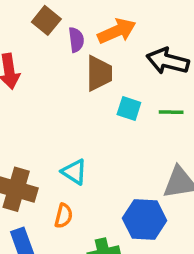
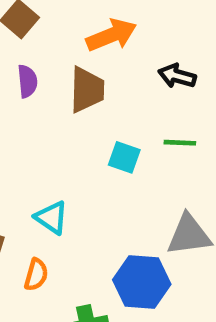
purple semicircle: (76, 40) -> (27, 81), moved
black arrow: (168, 61) -> (177, 76), size x0.7
cyan square: (129, 109) -> (124, 157), moved

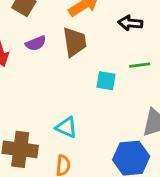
purple semicircle: (27, 81) -> (36, 43), turned 84

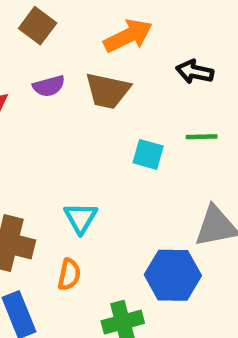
brown trapezoid: (75, 42) -> (108, 91), turned 104
cyan triangle: (66, 127) -> (81, 218), turned 30

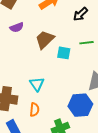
black arrow: (195, 72) -> (80, 14), turned -49
brown trapezoid: (108, 91) -> (45, 39), moved, turned 130

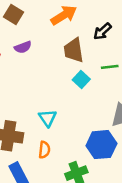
brown trapezoid: (45, 39) -> (74, 50), moved, turned -55
cyan square: (64, 53) -> (81, 79), turned 32

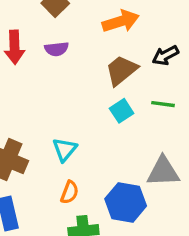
brown trapezoid: (74, 50) -> (121, 70), turned 45
orange semicircle: (44, 150) -> (70, 192), moved

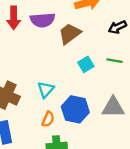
purple semicircle: (57, 49) -> (42, 20), size x1.5
brown trapezoid: (121, 70) -> (70, 34), moved
blue hexagon: (126, 202) -> (75, 109), moved

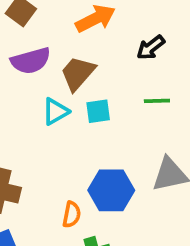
cyan square: (86, 64) -> (98, 111), moved, turned 35
cyan triangle: (46, 90) -> (55, 111), moved, turned 30

